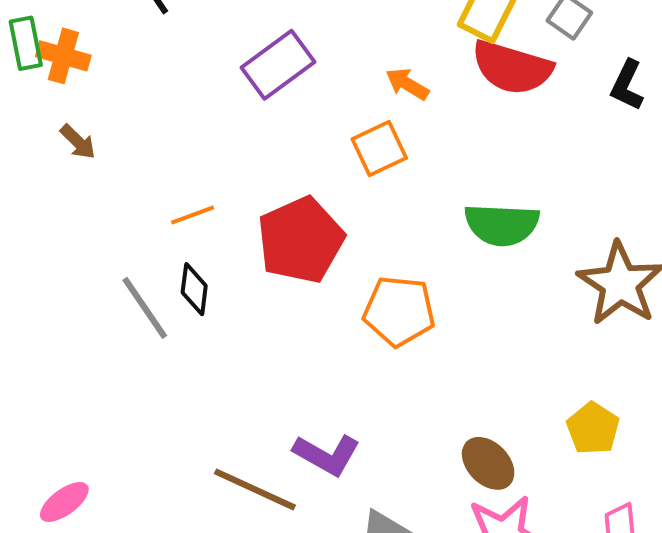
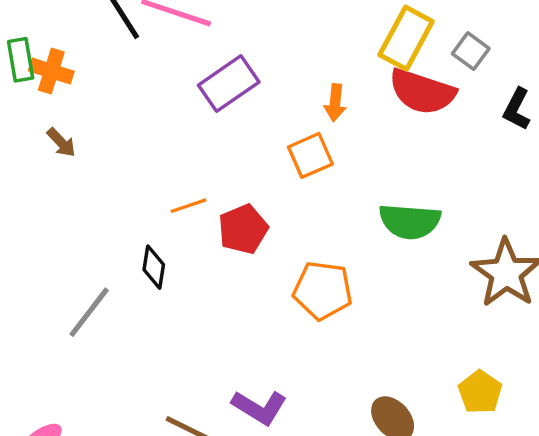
orange arrow: (407, 84) -> (335, 103), turned -117
orange line: (193, 215) -> (188, 206), moved
red pentagon: (301, 240) -> (243, 229), size x0.7
gray line: (145, 308) -> (89, 312), moved, turned 70

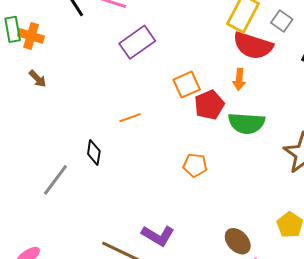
orange arrow: (335, 103) -> (239, 79), moved
orange line: (188, 206) -> (130, 118), moved
red pentagon: (243, 229) -> (209, 105), moved
orange pentagon: (323, 290) -> (195, 165), size x0.7

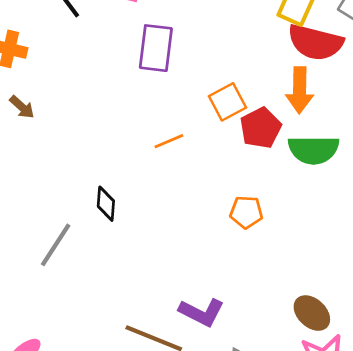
purple rectangle: (137, 42) -> (156, 48), turned -44
orange arrow: (239, 79) -> (300, 90), size x1.5
orange line: (130, 118) -> (169, 141), moved

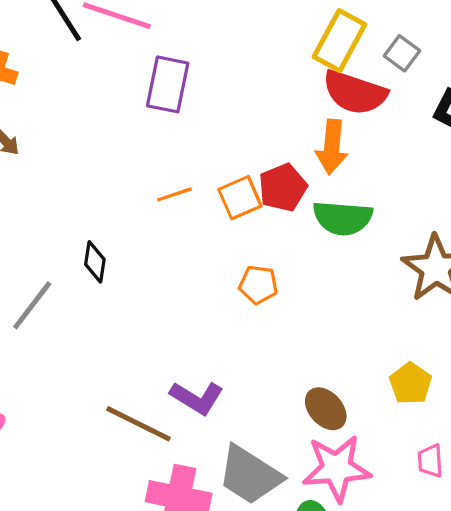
orange square: (228, 102) -> (240, 198), moved

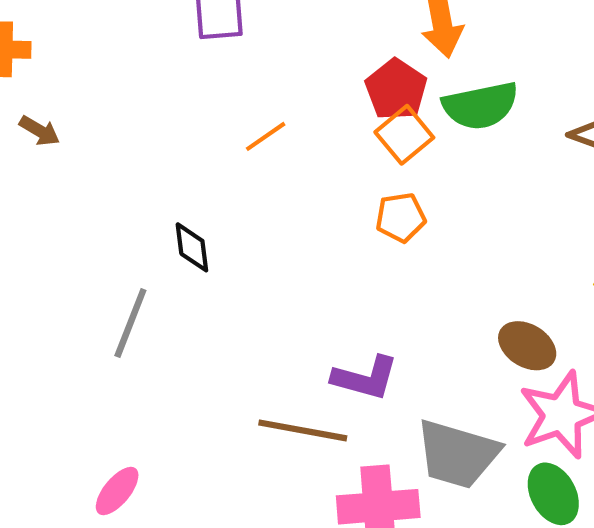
orange square: (240, 198) -> (404, 135), moved

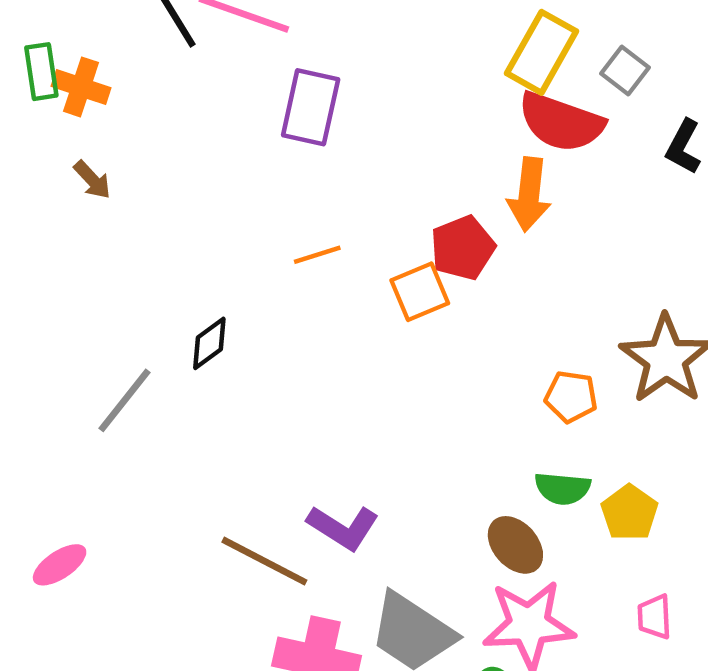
green semicircle: (480, 106) -> (563, 488), moved, size x0.7
orange square: (404, 135) -> (420, 292), moved
orange pentagon: (401, 217) -> (571, 397), moved
black diamond: (192, 247) -> (209, 343), turned 44

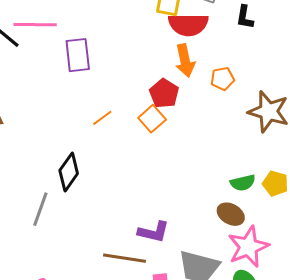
black diamond: (209, 343) -> (69, 172), size x1.5
orange pentagon: (571, 397) -> (222, 79), moved

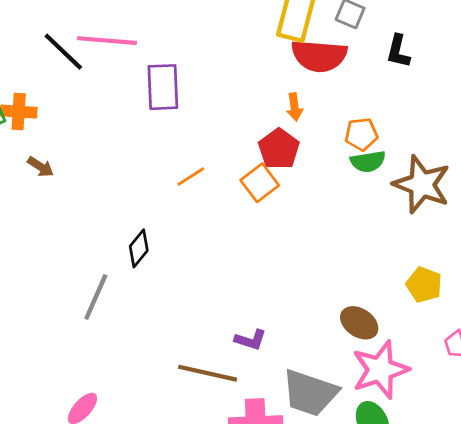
orange arrow: (185, 61) -> (295, 107), moved, size x0.6
black diamond: (69, 172) -> (139, 248), size x0.7
green semicircle: (243, 183) -> (368, 162), moved
purple L-shape: (154, 232) -> (251, 340), size x0.7

